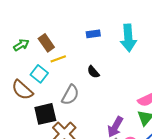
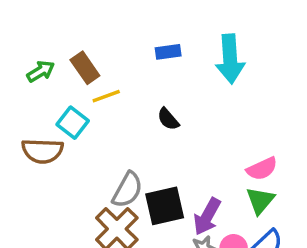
brown semicircle: (22, 90) -> (42, 151), turned -40
gray semicircle: (70, 95) -> (127, 190), moved
black square: (45, 114) -> (165, 206), moved

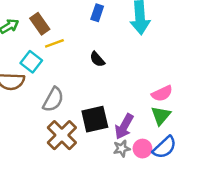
blue rectangle: (168, 52) -> (97, 13), turned -63
gray semicircle: (127, 190) -> (53, 100), moved

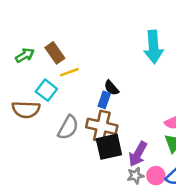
blue rectangle: (97, 13) -> (104, 100), moved
brown cross: (62, 135) -> (102, 126), moved, turned -32

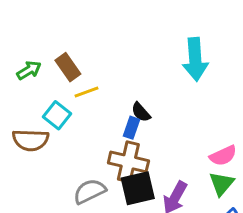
gray semicircle: (68, 127) -> (90, 191), moved, turned -145

